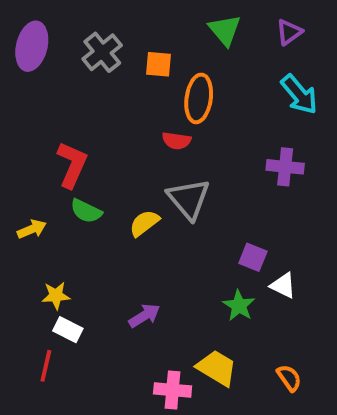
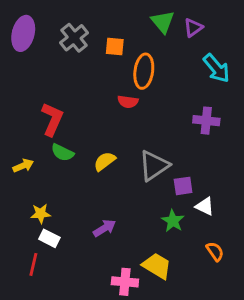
purple triangle: (289, 32) -> (193, 28), moved
gray triangle: (189, 199) -> (154, 166), moved, turned 36
purple square: (253, 257) -> (183, 186), turned -30
orange semicircle: (289, 378) -> (215, 251), moved

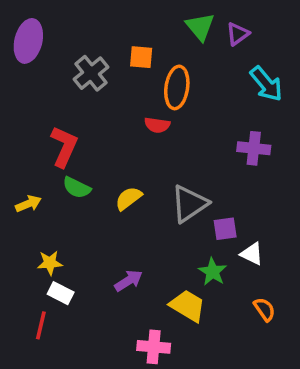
gray cross: (74, 38) -> (91, 73), moved
yellow trapezoid: (157, 266) -> (188, 306), moved

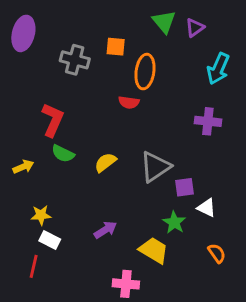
gray cross: (91, 73) -> (75, 60), turned -36
cyan arrow: (266, 84) -> (218, 69), turned 64

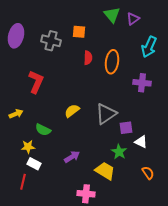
purple ellipse: (23, 33) -> (16, 36), moved
orange ellipse: (145, 72) -> (112, 62), moved
red semicircle: (129, 102) -> (88, 58), moved, turned -96
green semicircle: (63, 154) -> (43, 130), moved

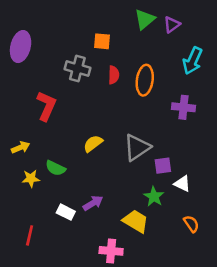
green triangle: (112, 15) -> (145, 19), turned 30
gray cross: (51, 41) -> (77, 68), moved
yellow star: (28, 147) -> (31, 178), moved
white rectangle: (34, 164) -> (66, 212), moved

